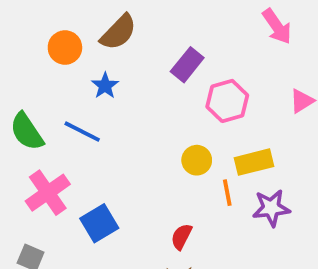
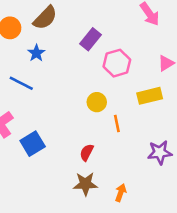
yellow rectangle: (254, 162) -> (150, 96), moved
purple star: (271, 208) -> (160, 152), moved

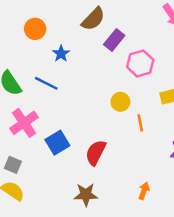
brown semicircle: (45, 18) -> (93, 19), moved
red semicircle: (87, 152) -> (96, 153), moved, size x1.5
brown star: (85, 184) -> (86, 195), moved

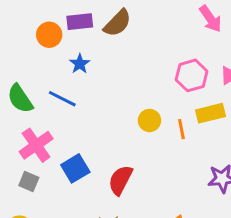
purple rectangle: (114, 40) -> (80, 22), moved, turned 45
pink hexagon: (140, 63) -> (192, 75), moved
orange line: (140, 123) -> (181, 129), moved
gray square: (13, 165) -> (29, 182), moved

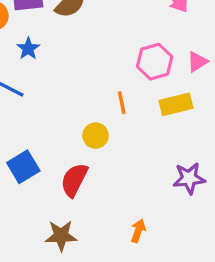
yellow circle: (149, 120) -> (96, 136), moved
orange line: (181, 129) -> (122, 103), moved

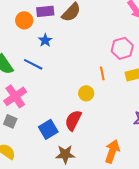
blue square: (23, 167) -> (48, 129), moved
orange arrow: (138, 231) -> (112, 151), size x1.6

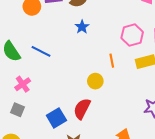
blue star: (45, 40) -> (82, 27), moved
pink cross: (15, 96) -> (23, 84), size x0.7

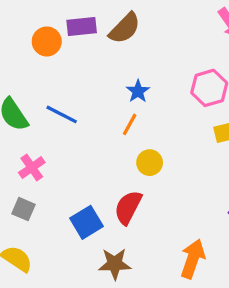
blue star: (82, 27) -> (138, 91), moved
orange line: (112, 61) -> (130, 124), moved, turned 40

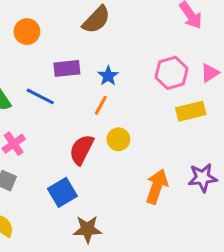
purple rectangle: (82, 27) -> (67, 68), moved
red semicircle: (128, 207) -> (82, 150), moved
orange arrow: (193, 259) -> (157, 186), moved

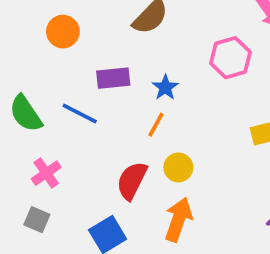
pink hexagon: (172, 73) -> (230, 58), moved
orange arrow: (157, 186) -> (178, 220), moved

